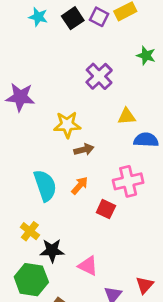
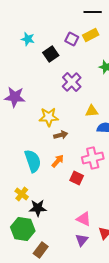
black square: (73, 18) -> (51, 54), moved
pink triangle: (88, 266) -> (84, 219), moved

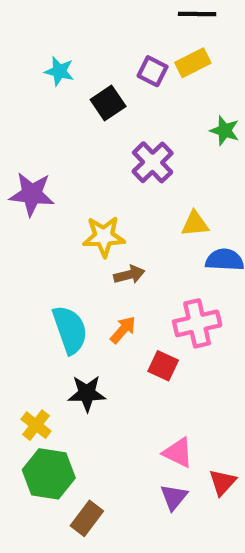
yellow cross: (22, 194) -> (36, 425), moved
black star: (38, 208) -> (87, 393), moved

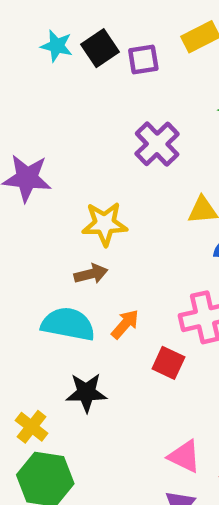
purple square: (153, 71) -> (143, 60), moved, turned -36
black square: (108, 103) -> (100, 48), moved
brown arrow: (129, 275) -> (91, 274), moved
cyan semicircle: (70, 330) -> (68, 324), turned -60

